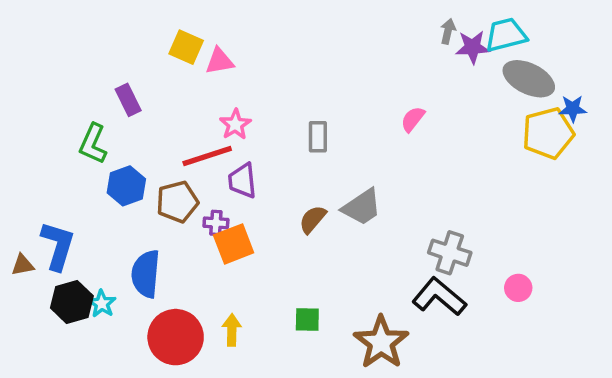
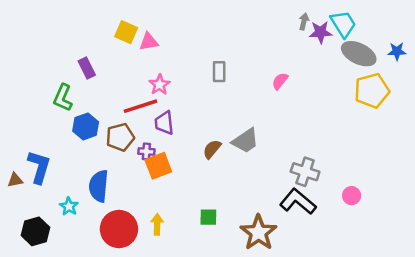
cyan trapezoid: (506, 35) -> (343, 24), turned 72
blue star: (573, 109) -> (397, 51), moved
gray rectangle: (318, 137) -> (219, 72), moved
black hexagon: (72, 302) -> (35, 231), moved

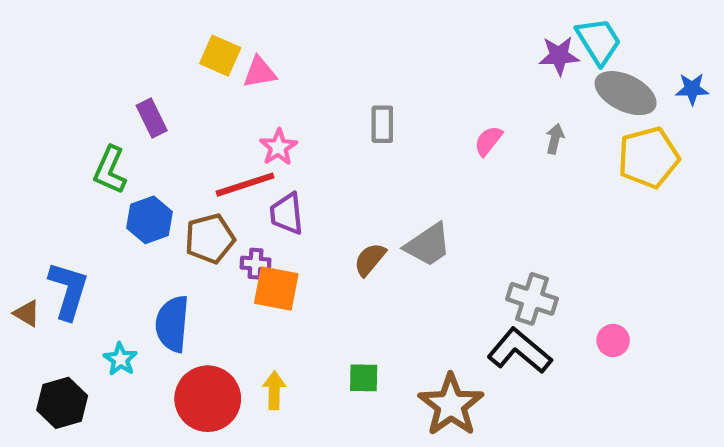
gray arrow: (304, 21) -> (555, 139), moved
orange square: (158, 166) -> (276, 288), turned 32
brown triangle: (15, 180) -> (27, 313), turned 42

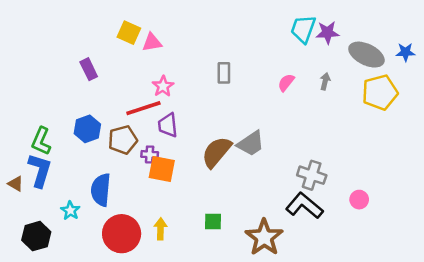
cyan trapezoid: (599, 41) -> (303, 29), moved, turned -128
green L-shape: (110, 170) -> (41, 141), moved
brown semicircle: (370, 259) -> (217, 152), size x1.6

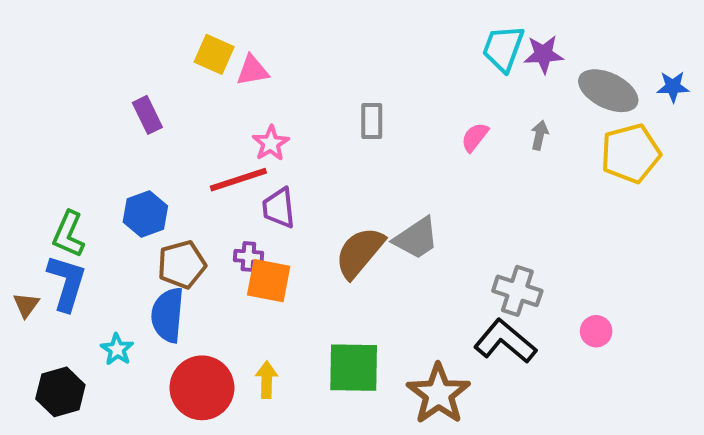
brown pentagon: (123, 140) -> (182, 265), moved
brown triangle: (16, 184) -> (26, 305), turned 35
green square: (213, 221) -> (354, 368), size x1.8

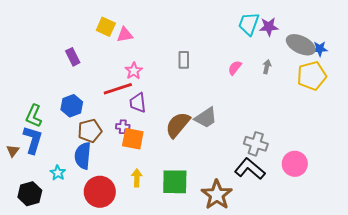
blue star: (673, 87) -> (320, 49), moved
pink circle: (596, 331) -> (295, 164), size x1.6
yellow arrow: (267, 380) -> (137, 178), moved

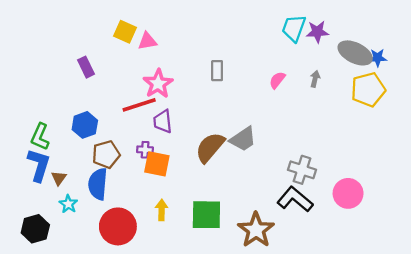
pink star: (134, 71) -> (158, 84), size x1.4
brown triangle: (13, 151) -> (59, 178), moved

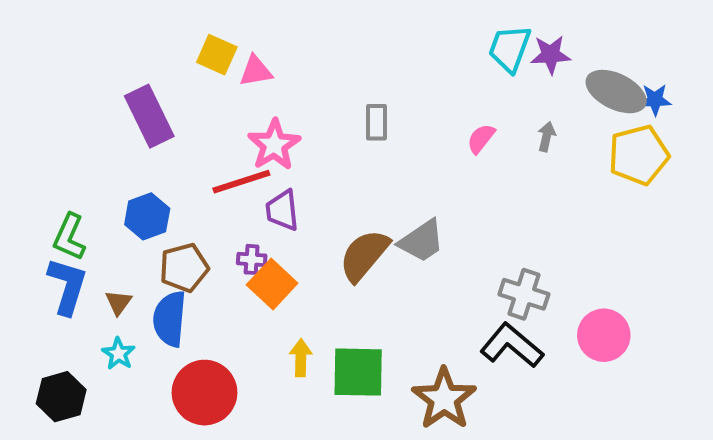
purple rectangle: (86, 67) -> (149, 116), size x1.6
orange square: (157, 164) -> (272, 284), turned 32
brown triangle: (59, 178) -> (118, 302), moved
yellow arrow: (162, 210) -> (301, 358), moved

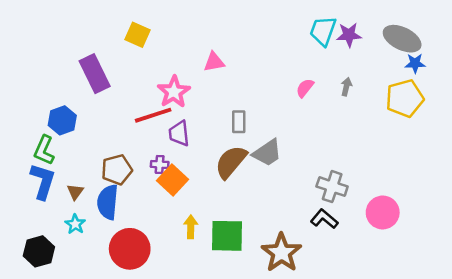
pink triangle: (256, 71) -> (214, 62), moved
gray ellipse: (616, 92) -> (402, 39), moved
gray rectangle: (377, 122) -> (239, 122), moved
blue hexagon: (147, 216) -> (62, 120), moved
black L-shape: (512, 345) -> (324, 219), size x0.7

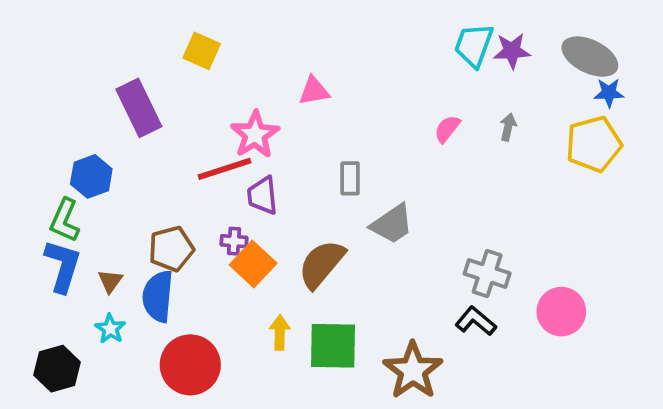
brown semicircle: (231, 162) -> (322, 264), moved

